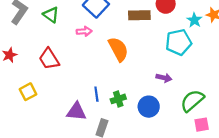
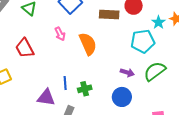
pink arrow: (84, 31) -> (60, 34), moved, turned 64
green semicircle: (192, 101) -> (155, 71), moved
blue circle: (149, 107) -> (122, 97), moved

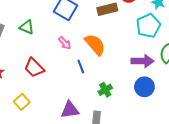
purple arrow: (127, 72) -> (143, 61), size x1.5
blue line: (65, 83) -> (81, 67), moved

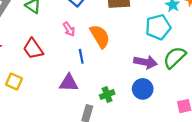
green cross: (105, 90) -> (107, 95), moved
yellow square: (22, 102) -> (14, 82), turned -35
purple triangle: (70, 110) -> (69, 83), moved

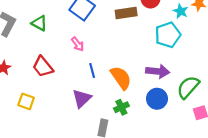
orange semicircle: (100, 36) -> (121, 78), moved
green semicircle: (175, 58) -> (188, 87), moved
purple triangle: (69, 83) -> (82, 98), turned -42

